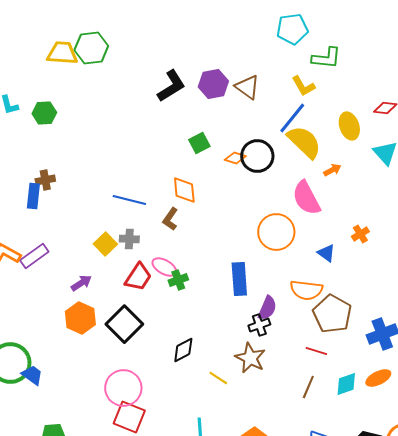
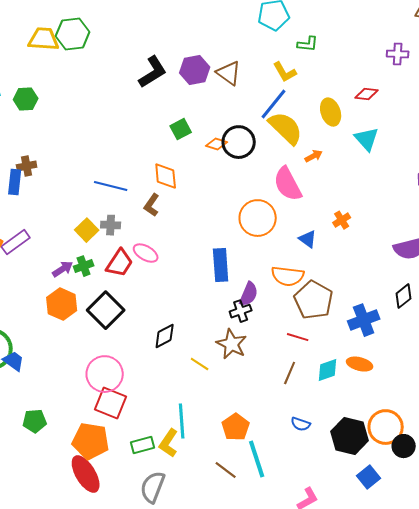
green L-shape: (326, 58) -> (308, 44), size x0.7
green cross: (178, 280) -> (84, 266), moved
orange ellipse: (378, 378) -> (360, 364), turned 40

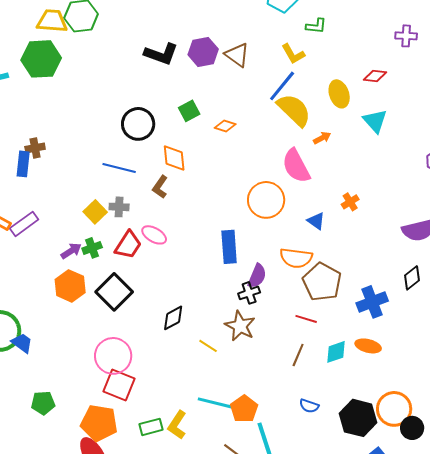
black L-shape: (153, 72) -> (161, 54), turned 52
green hexagon: (26, 99) -> (41, 59), moved, size x1.6
black circle: (239, 142) -> (138, 124), moved
cyan line: (182, 421) -> (215, 403), moved, turned -72

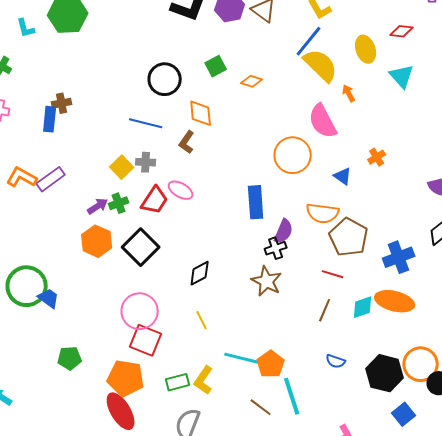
orange arrow: (322, 138) -> (349, 93), turned -90
yellow line: (208, 346) -> (202, 320), moved, turned 30
orange ellipse: (368, 346) -> (395, 301), size x1.5

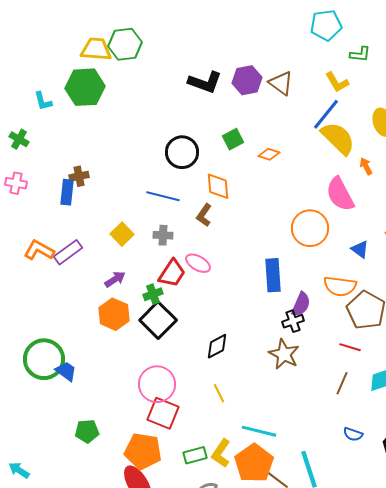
yellow square: (122, 167) -> (122, 234), moved
green cross: (119, 203) -> (153, 294), moved
orange pentagon: (271, 364) -> (254, 463), moved, size x1.4

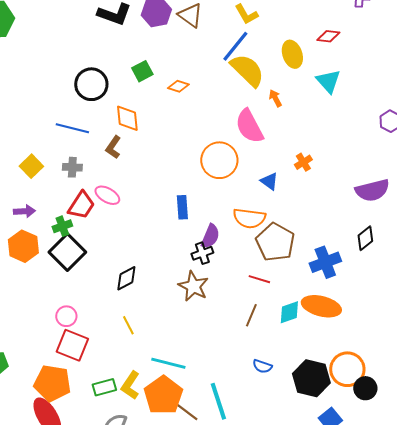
blue rectangle: (273, 275) -> (182, 207), size x0.7
purple arrow: (115, 279) -> (24, 211), turned 30
pink circle: (157, 384) -> (66, 316), size x0.6

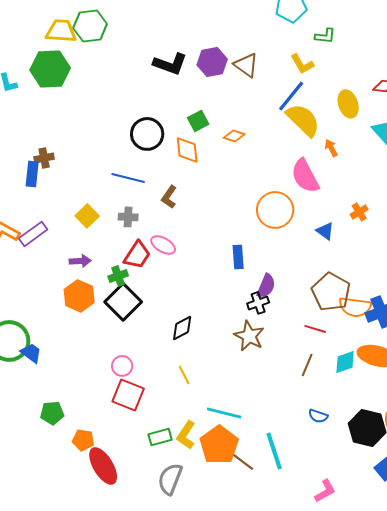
orange diamond: (127, 118) -> (187, 150), moved
orange semicircle: (249, 218) -> (355, 307), moved
orange pentagon: (52, 383) -> (83, 440), moved, size x0.6

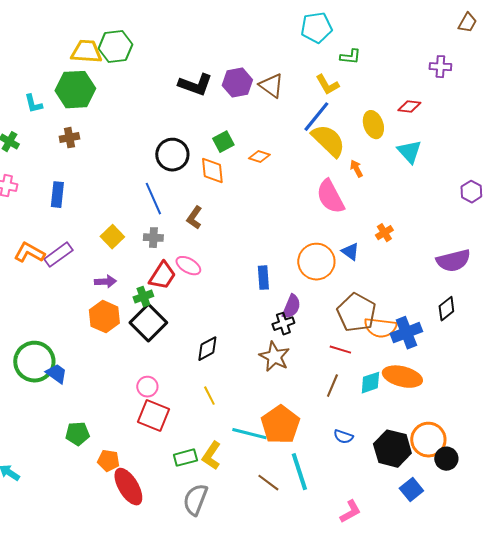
brown cross: (44, 158) -> (69, 138), moved
blue line: (128, 178) -> (153, 199), turned 52
orange circle: (275, 210) -> (316, 262), moved
orange pentagon: (219, 445) -> (280, 425), moved

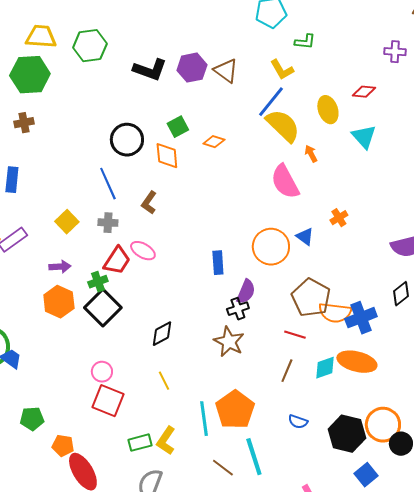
green hexagon: (115, 47) -> (90, 46), moved
cyan line: (249, 434) -> (204, 419), turned 68

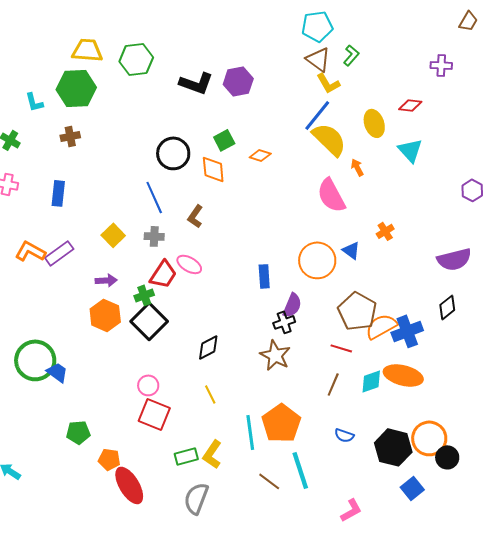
green L-shape: (305, 42) -> (351, 55), turned -55
brown triangle: (226, 71) -> (318, 59), moved
orange semicircle: (335, 313) -> (381, 326), turned 144

